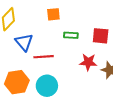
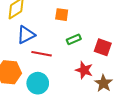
green rectangle: (71, 35) -> (74, 39), turned -40
blue triangle: (24, 42) -> (26, 35), turned 30

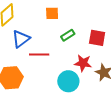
cyan circle: (38, 83) -> (68, 81), moved

